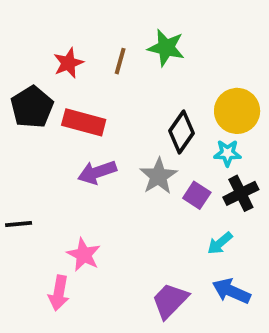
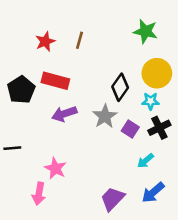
green star: (166, 48) -> (145, 31), moved
black pentagon: (32, 107) -> (21, 90), moved
blue arrow: (231, 291) -> (153, 192), turned -65

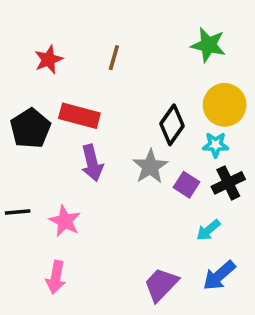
red star: (45, 42) -> (49, 59), moved
purple arrow: (64, 114) -> (92, 163), turned -85
pink star: (55, 168) -> (65, 221), moved

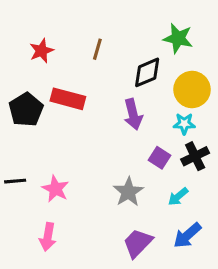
black diamond: (172, 125) -> (147, 72), moved, turned 32
purple arrow: (92, 163) -> (133, 114), moved
gray star: (150, 167) -> (128, 192), moved

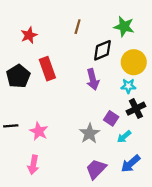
brown line: (97, 49) -> (78, 27), moved
red rectangle: (68, 99) -> (47, 69), turned 55
purple square: (159, 158) -> (111, 118), moved

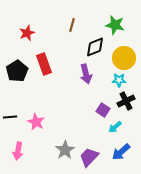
gray star: (89, 133) -> (65, 150), moved
pink arrow: (33, 165) -> (18, 151), moved

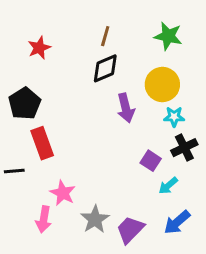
black diamond: (95, 47) -> (105, 68), moved
yellow circle: (124, 58) -> (162, 84), moved
red rectangle: (44, 64) -> (42, 143), moved
pink star: (36, 122) -> (63, 193), moved
pink arrow: (18, 151) -> (44, 219), moved

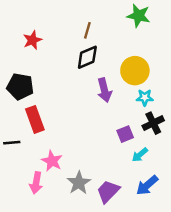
green star: (168, 36) -> (139, 16), moved
black pentagon: (25, 104) -> (20, 86), turned -30
purple square: (151, 161) -> (125, 134), turned 35

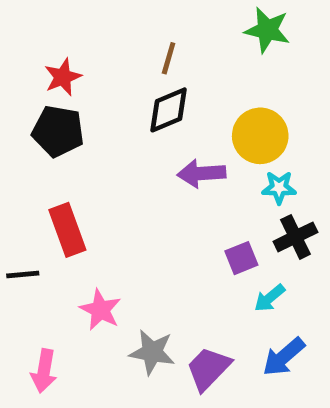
black pentagon: (20, 86) -> (58, 131), moved
purple arrow: (104, 90) -> (201, 173), turned 100
pink arrow: (36, 183) -> (44, 371), moved
gray star: (79, 183) -> (152, 352), turned -30

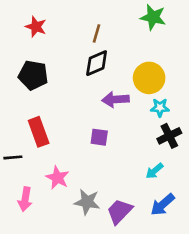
red star: (63, 77) -> (36, 27), moved, turned -30
purple square: (241, 258) -> (99, 137), moved, turned 30
pink arrow: (44, 371) -> (25, 199), moved

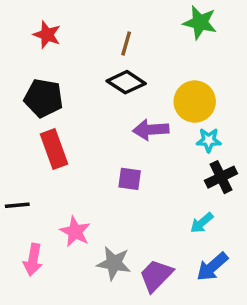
black diamond: (97, 63) -> (126, 82), turned 56
red rectangle: (39, 132) -> (54, 149), moved

